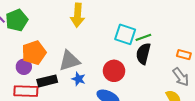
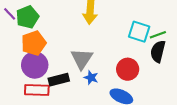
orange pentagon: (34, 53) -> (34, 43), moved
gray triangle: (69, 61) -> (82, 59), turned -40
purple circle: (24, 67) -> (35, 65), size x1.6

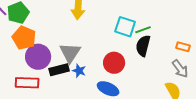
orange pentagon: (34, 43) -> (24, 38), turned -30
purple circle: (35, 65) -> (38, 57), moved
black rectangle: (59, 80) -> (59, 70), moved

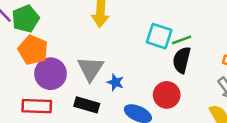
red circle: (114, 63) -> (167, 95), moved
black rectangle: (59, 70) -> (87, 105), moved, turned 30
blue star: (79, 71) -> (115, 82), moved

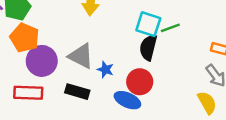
black semicircle: (182, 60) -> (148, 47), moved
gray triangle: (90, 69) -> (81, 56), turned -36
red circle: (167, 95) -> (140, 82), moved

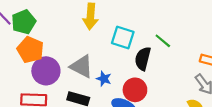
cyan square: (148, 24) -> (123, 37), moved
green line: (170, 28) -> (163, 41), turned 60

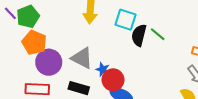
cyan square: (123, 37) -> (125, 20), moved
black semicircle: (143, 59) -> (139, 35), moved
red circle: (135, 90) -> (113, 80), moved

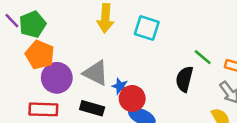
green line: (158, 34) -> (203, 57), moved
black semicircle: (139, 35) -> (184, 79), moved

